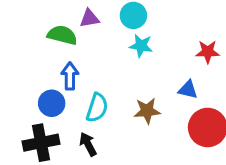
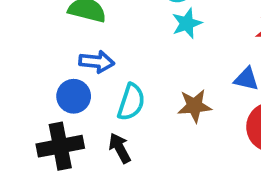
cyan star: (141, 46) -> (187, 23), turned -30
blue arrow: (70, 76) -> (97, 62), turned 96

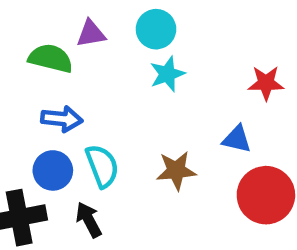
blue circle: (74, 96) -> (53, 170), moved
cyan semicircle: (131, 102) -> (102, 166), turned -39

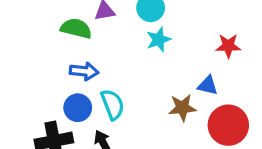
brown star: (176, 170) -> (182, 108), moved

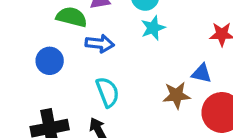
blue arrow: (84, 71) -> (100, 44), moved
blue circle: (78, 108) -> (50, 61), moved

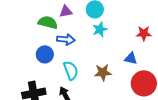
blue circle: (50, 61) -> (45, 54), moved
brown star: (176, 95) -> (103, 72), moved

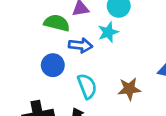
cyan star: (100, 29) -> (108, 32), moved

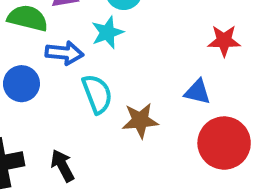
cyan semicircle: (87, 86) -> (97, 94), moved

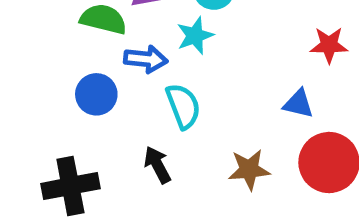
brown star: (140, 120) -> (249, 170), moved
black arrow: (62, 166) -> (157, 165), moved

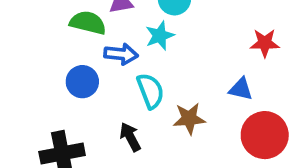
brown star: (249, 170) -> (189, 119), moved

